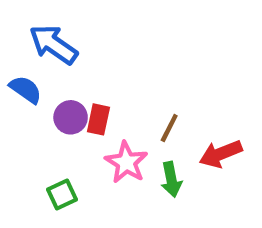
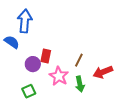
blue arrow: (53, 44) -> (25, 21), turned 60
purple circle: (71, 117) -> (33, 64), moved

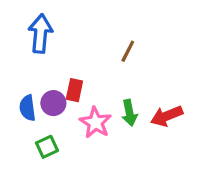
blue semicircle: (12, 42) -> (28, 108), moved, turned -133
brown line: (79, 60) -> (128, 51), moved
green arrow: (80, 84) -> (129, 113), moved

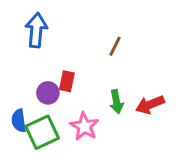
blue semicircle: (28, 108) -> (19, 121), moved
pink star: (95, 123) -> (84, 126), moved
green square: (47, 147) -> (42, 132), size x1.6

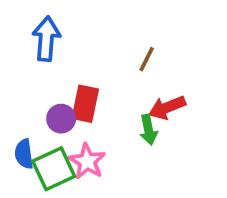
red rectangle: (67, 81) -> (85, 104), size x1.4
red arrow: (150, 105) -> (167, 107), moved
pink star: (84, 126) -> (87, 161), moved

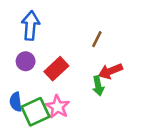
red rectangle: (85, 104) -> (56, 69), turned 35
purple circle: (61, 119) -> (26, 61), moved

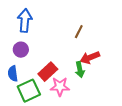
red rectangle: (56, 69) -> (48, 72), moved
blue semicircle: (16, 102) -> (13, 74), moved
pink star: (58, 107) -> (60, 87), moved, turned -30

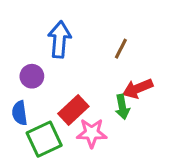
blue arrow: (25, 21) -> (59, 39), moved

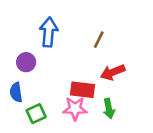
green arrow: (122, 107) -> (109, 109), moved
red rectangle: (73, 110) -> (83, 90), moved, turned 50
green square: (44, 139) -> (36, 114), size x0.7

